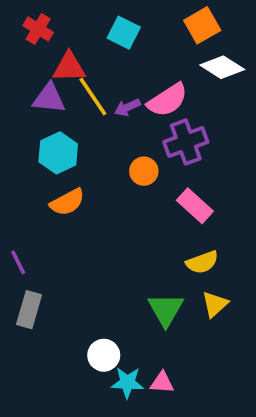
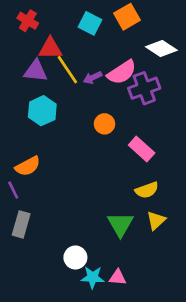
orange square: (202, 25) -> (127, 17), moved
purple cross: (186, 142) -> (144, 88), moved
orange semicircle: (67, 202) -> (28, 166), moved

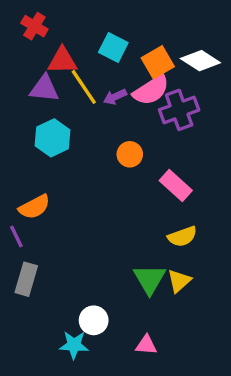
orange square: (127, 17) -> (158, 62), moved
cyan square: (90, 23) -> (113, 47), moved
yellow triangle: (156, 220) -> (179, 281), moved
cyan star: (93, 277) -> (74, 345), moved

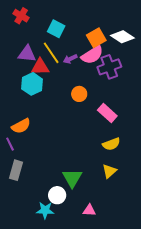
cyan square: (113, 47) -> (56, 29), moved
red triangle: (62, 61) -> (40, 67), moved
green triangle: (150, 279) -> (72, 178), moved

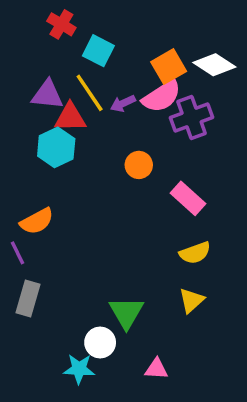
red cross: (21, 16) -> (61, 24), moved

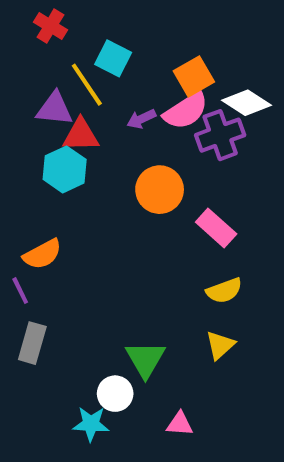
red cross: (61, 24) -> (50, 26), moved
white diamond: (214, 65) -> (246, 103), moved
yellow line: (90, 93) -> (87, 85), moved
orange circle: (139, 165) -> (160, 190), size x1.5

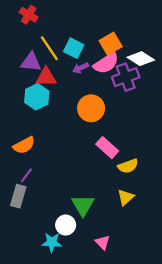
cyan square: (113, 58) -> (74, 48), moved
pink rectangle: (216, 228) -> (107, 148), moved
purple line: (20, 291) -> (26, 175), moved, turned 63
pink triangle: (180, 424) -> (103, 242), turned 42

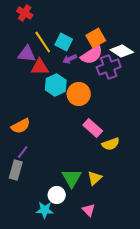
cyan hexagon: (37, 97) -> (56, 85), moved
yellow triangle: (126, 197) -> (95, 178), moved

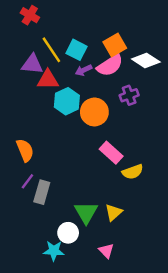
purple cross: (109, 67) -> (129, 95), moved, size x0.7
orange semicircle: (21, 126) -> (25, 150), turned -84
gray rectangle: (16, 170) -> (42, 192), moved

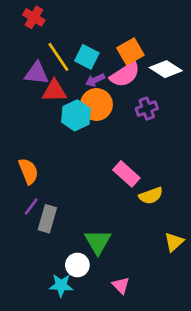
orange circle: (94, 112) -> (96, 104), moved
yellow triangle: (114, 212) -> (174, 242), moved

